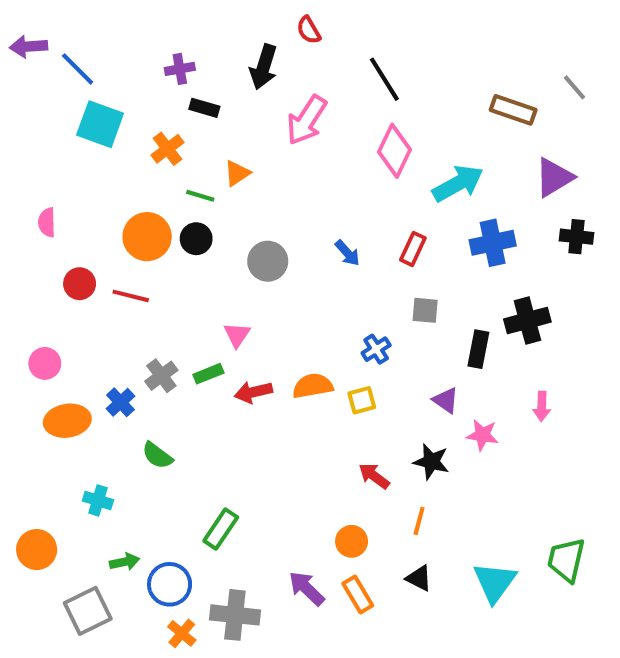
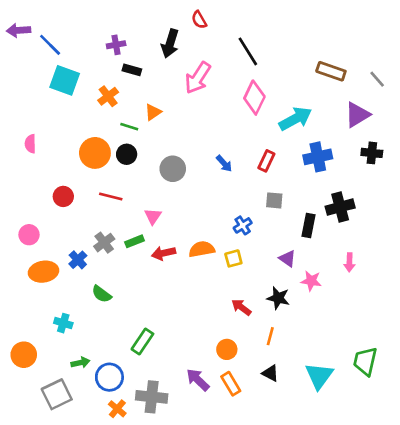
gray line: (574, 87) -> (377, 79), moved
red circle: (80, 284) -> (63, 196), moved
red line: (131, 296) -> (111, 196), moved

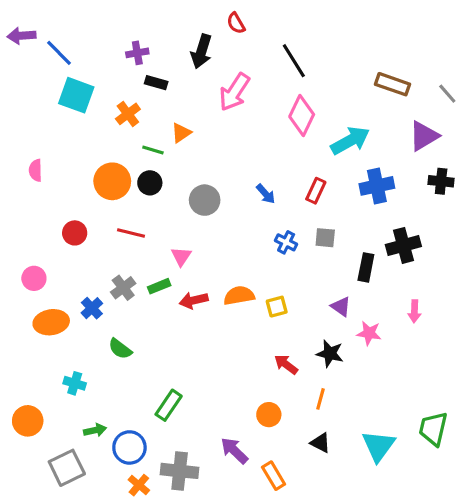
blue cross: (243, 225) -> (286, 242), moved, turned -30
orange rectangle: (231, 384) -> (274, 476), moved

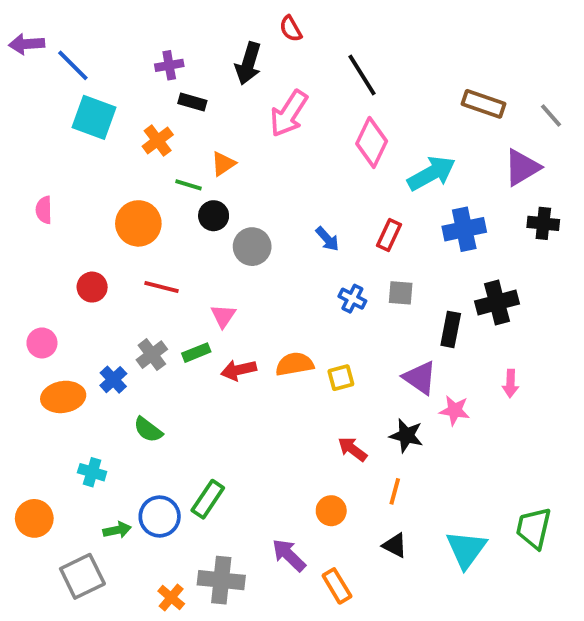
black circle: (150, 183) -> (214, 216), moved
purple triangle: (341, 307) -> (420, 378), size x1.4
blue circle: (129, 447) -> (160, 516), moved

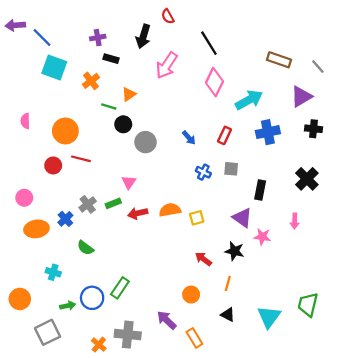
orange circle: (138, 223) -> (65, 131), moved
red line: (162, 287) -> (81, 159), moved
black cross: (497, 302) -> (307, 179), moved, turned -30

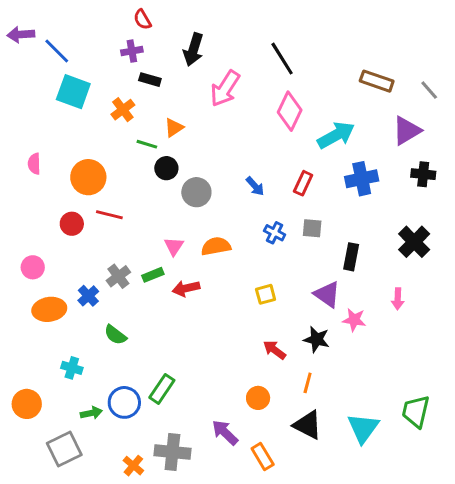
red semicircle: (168, 16) -> (142, 19), moved
orange semicircle: (170, 210) -> (216, 246), moved
black triangle: (228, 315) -> (308, 425), size x1.5

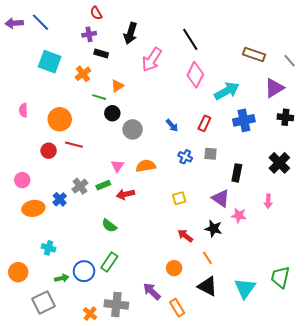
blue line: (57, 51) -> (40, 22), moved
green semicircle: (115, 335) -> (109, 226), moved
orange line: (308, 383) -> (207, 258), turned -48

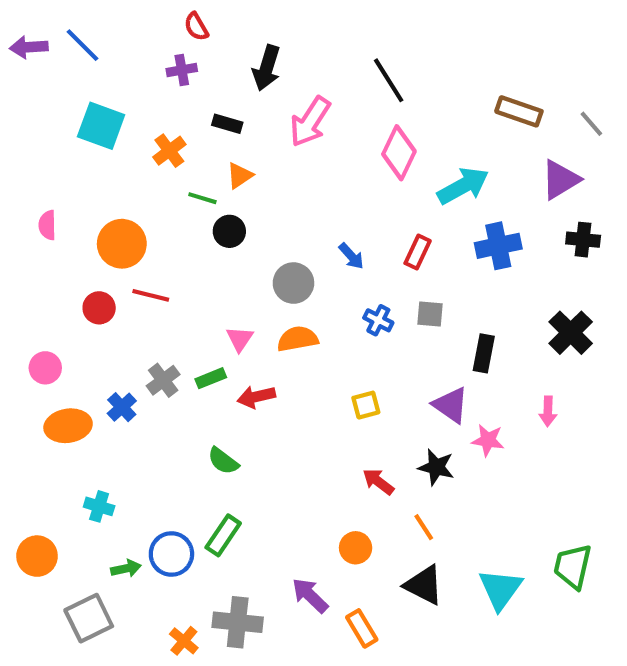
black rectangle: (101, 54) -> (227, 124), moved
gray circle: (133, 129) -> (293, 283), moved

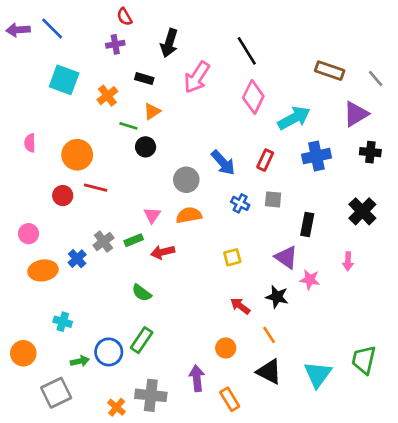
blue arrow: (351, 256) -> (223, 163), size x1.5
purple arrow: (310, 595) -> (197, 378), turned 40

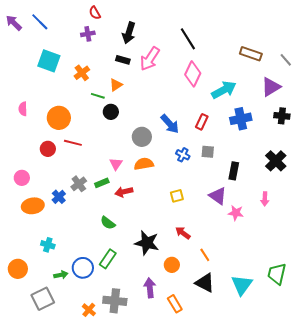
purple arrow: (18, 30) -> (14, 23), turned 48
black rectangle: (144, 79) -> (123, 60), moved
black star: (277, 297) -> (147, 243), moved, size x1.4

